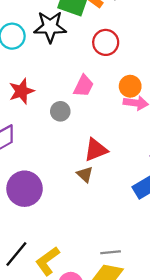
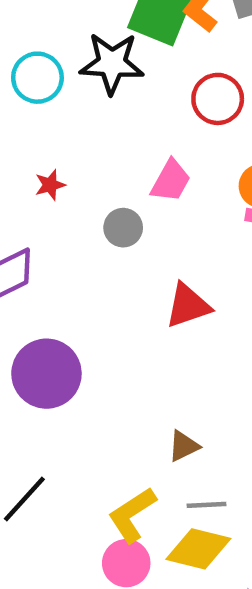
red star: (21, 91) -> (50, 185), size x0.6
brown triangle: (85, 174) -> (184, 446), moved, turned 48
yellow L-shape: (47, 261) -> (132, 515), moved

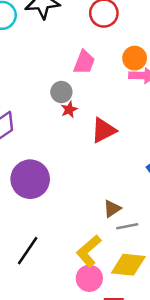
red star: (50, 185) -> (69, 110), moved
gray line: (206, 505) -> (127, 226), moved

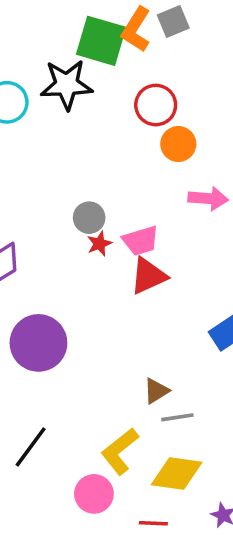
orange circle: (135, 58) -> (178, 144), moved
pink trapezoid: (84, 62) -> (141, 241), moved, turned 50
pink circle: (89, 278) -> (94, 494), moved

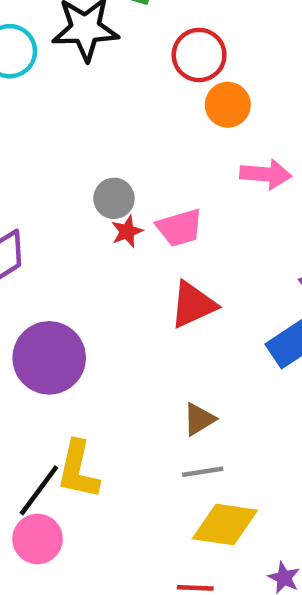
red triangle: (148, 276) -> (193, 305), moved
gray line: (177, 417) -> (203, 472), moved
yellow L-shape: (120, 451) -> (78, 470), moved, turned -39
pink circle: (94, 494) -> (38, 539), moved

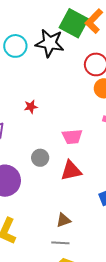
gray circle: (114, 198) -> (40, 158), moved
red star: (127, 231) -> (31, 107), moved

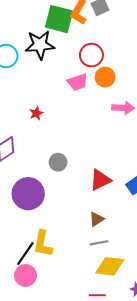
pink trapezoid: (72, 137) -> (78, 82), moved
red triangle: (71, 171) -> (100, 180), moved

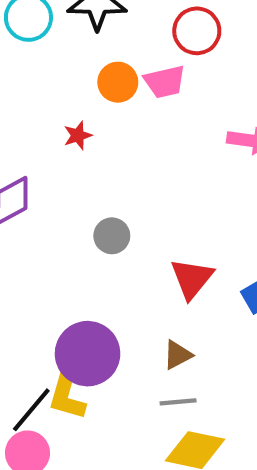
orange circle: (105, 77) -> (118, 82), moved
red triangle: (100, 180) -> (192, 278), turned -30
purple circle: (28, 194) -> (88, 354), moved

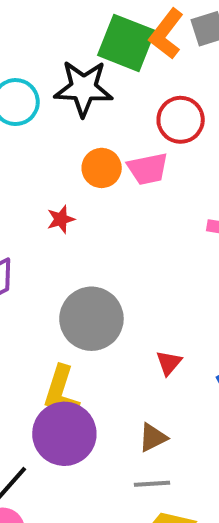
gray circle: (112, 236) -> (91, 319), size x1.8
red triangle: (192, 278) -> (169, 363), size x0.6
yellow L-shape: (67, 394) -> (61, 392), moved

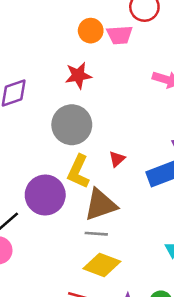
red star: (61, 219) -> (78, 75), moved, size x1.5
yellow L-shape: (61, 392) -> (78, 172), moved
brown triangle: (153, 438) -> (101, 205), size x1.8

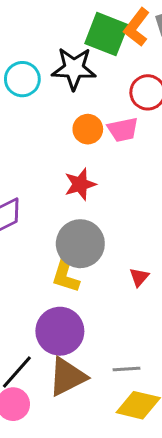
yellow L-shape: (78, 172) -> (66, 273), moved
brown triangle: (101, 205) -> (67, 377), moved

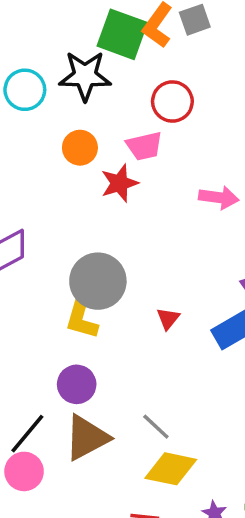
orange circle: (88, 129) -> (80, 148), moved
red star: (80, 184) -> (119, 183), moved
purple circle: (60, 331) -> (77, 384), size x0.7
gray line: (126, 369) -> (156, 427), turned 48

